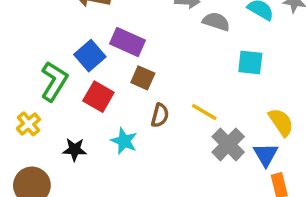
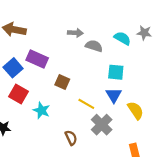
brown square: (143, 78) -> (62, 82), moved
brown semicircle: (160, 115) -> (71, 138), moved, turned -40
cyan star: (124, 141) -> (41, 110), moved
blue triangle: (266, 155) -> (114, 95), moved

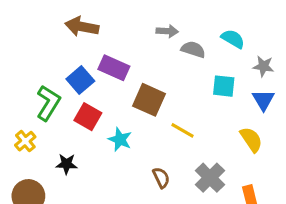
gray star: (144, 33) -> (263, 66), moved
brown square: (62, 82) -> (149, 100), size x1.5
blue triangle: (114, 95) -> (263, 100), moved
gray cross: (102, 125) -> (210, 178), moved

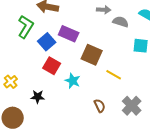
green L-shape: (48, 103) -> (26, 27), moved

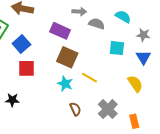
purple rectangle: (69, 34) -> (60, 31), moved
red square: (52, 66) -> (27, 68), turned -30
cyan star: (73, 81) -> (65, 84), moved

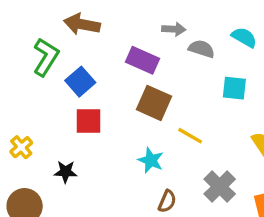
cyan star: (65, 84) -> (151, 160), moved
brown semicircle: (75, 109) -> (167, 201), moved, turned 48

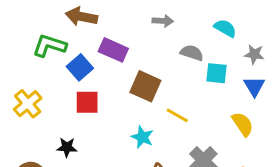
gray semicircle: (202, 49) -> (192, 53), moved
green L-shape: (46, 57) -> (49, 46), turned -104
purple rectangle: (143, 60) -> (113, 50), moved
yellow cross: (21, 147) -> (28, 104), moved, size x1.4

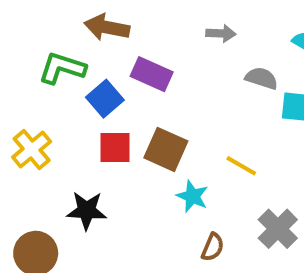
brown square: (145, 86) -> (166, 149), moved
black star: (67, 147) -> (87, 211), size x1.4

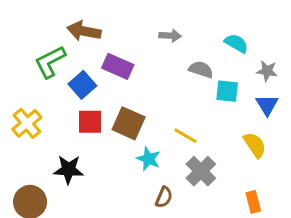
green L-shape: (62, 68) -> (50, 62), turned -45
gray cross: (278, 229) -> (201, 171), moved

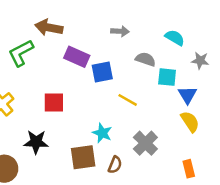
blue square: (82, 85) -> (102, 72), moved, turned 30
blue triangle: (267, 105) -> (187, 95), moved
brown square: (129, 123) -> (83, 157), moved, turned -32
yellow line: (186, 136) -> (128, 100), moved

